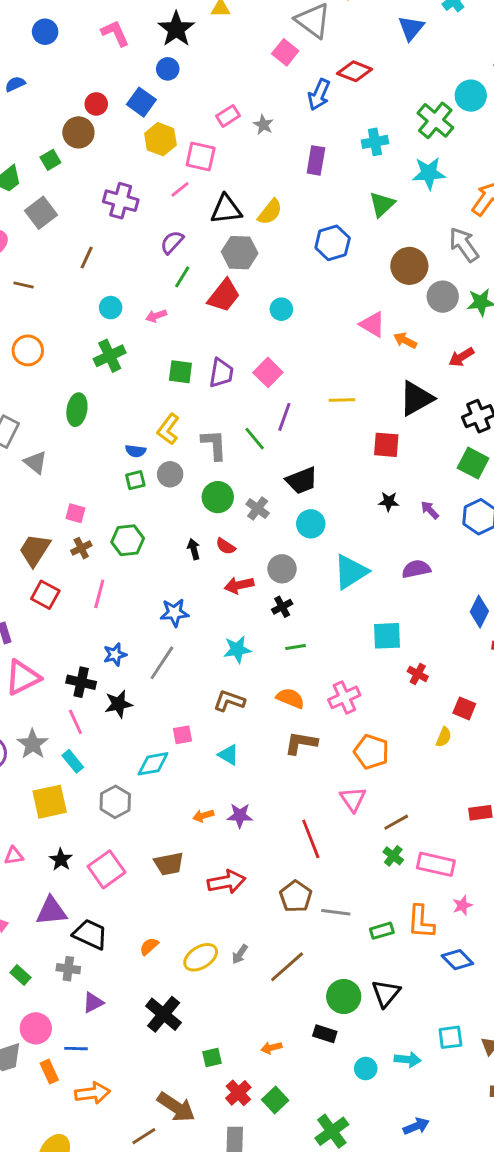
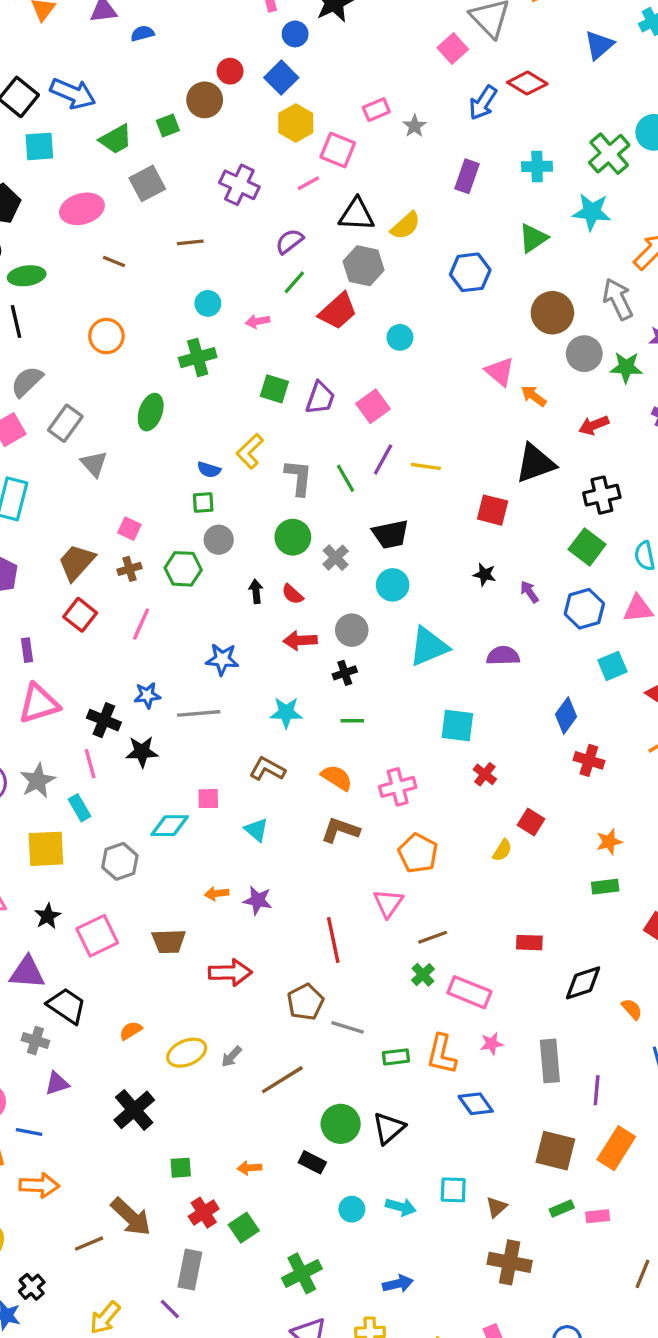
blue circle: (168, 69) -> (295, 34), moved
brown line: (87, 258) -> (190, 242), turned 50
yellow line: (342, 400) -> (426, 466), moved
gray circle: (170, 474) -> (219, 540), moved
gray line: (162, 663) -> (199, 713), turned 42

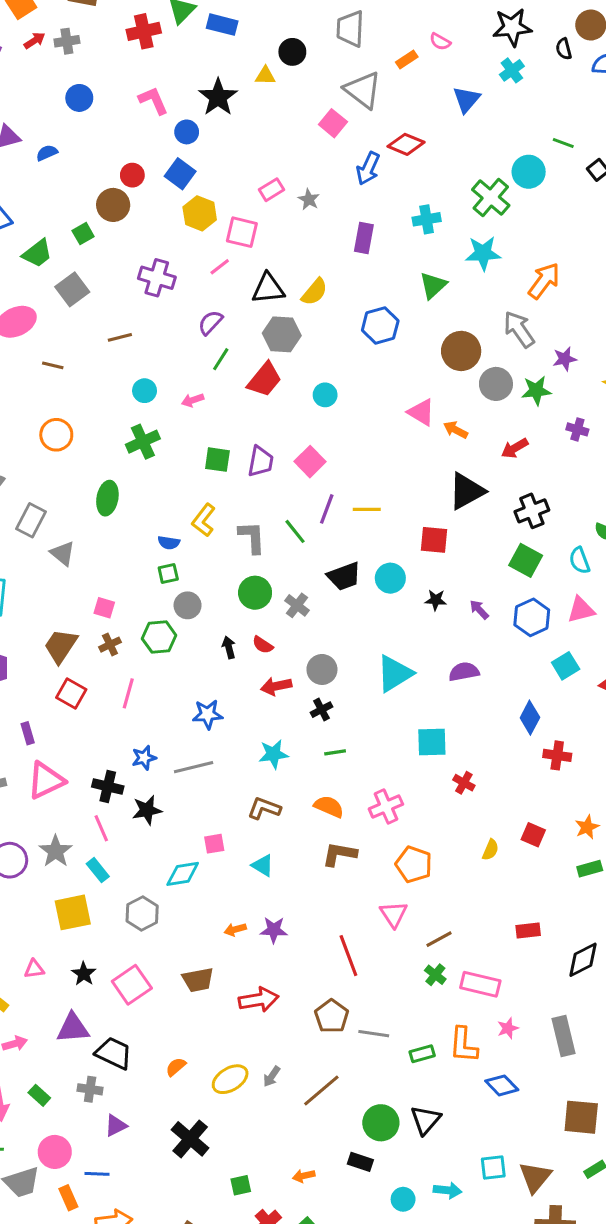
cyan circle: (393, 585) -> (390, 578), moved
red square: (531, 822) -> (533, 835), moved
brown triangle: (496, 1207) -> (535, 1177), size x1.6

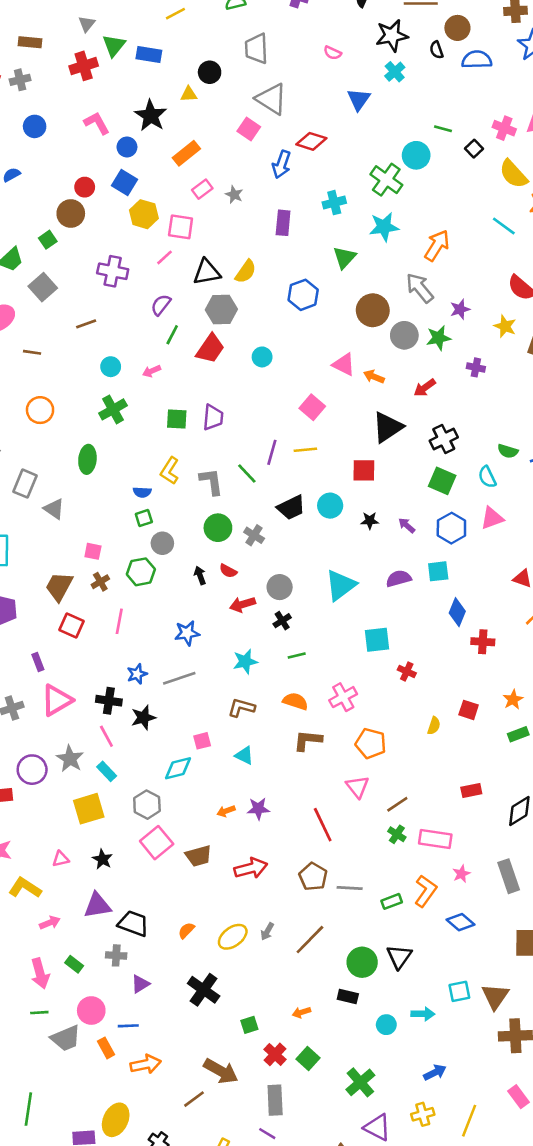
orange rectangle: (407, 59) -> (186, 153), moved, size x1.5
pink square: (310, 462) -> (312, 407), moved
cyan square: (566, 666) -> (438, 571), moved, turned 30
pink square: (132, 985) -> (157, 843), moved
orange L-shape: (464, 1045) -> (426, 891), turned -144

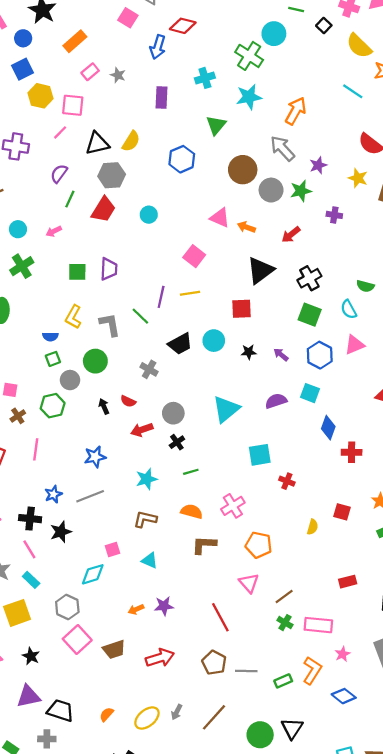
blue square: (125, 182) -> (22, 69), turned 35
green circle: (218, 528) -> (95, 361), moved
cyan square: (438, 571) -> (310, 393), turned 30

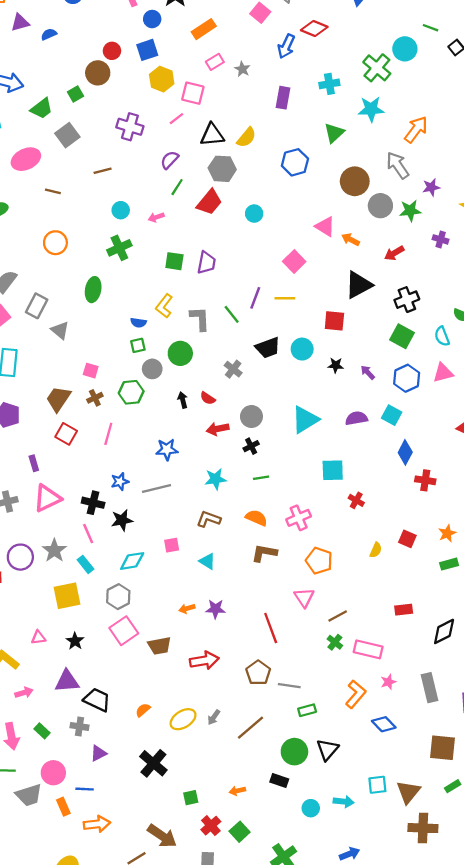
cyan diamond: (93, 574) -> (132, 561), moved
green rectangle: (283, 681) -> (307, 710), moved

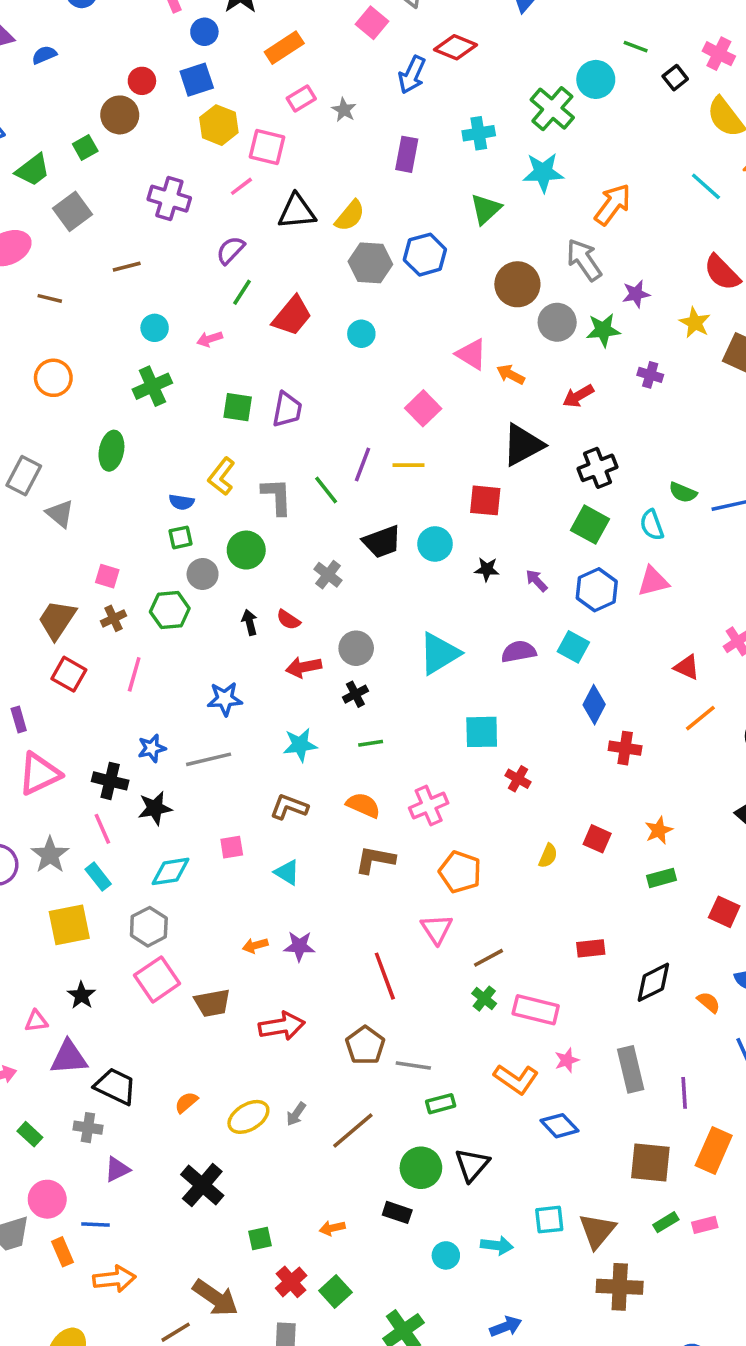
gray hexagon: (222, 169) -> (370, 263), moved
pink triangle: (38, 637) -> (36, 1021), moved
orange L-shape: (356, 694) -> (516, 1079), turned 84

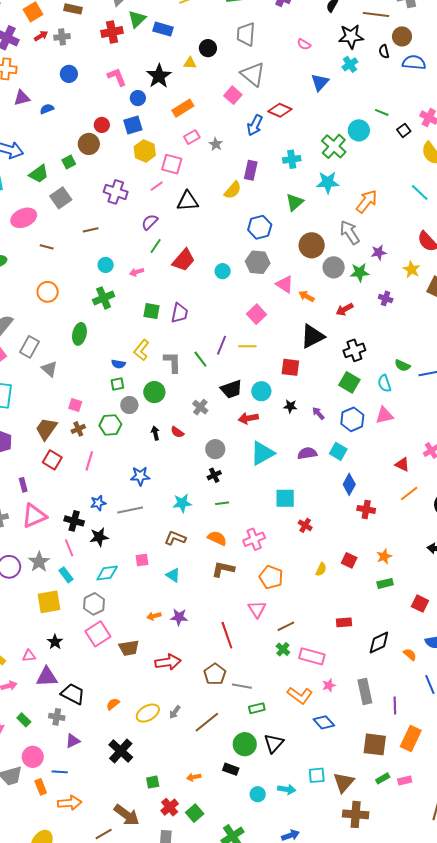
yellow semicircle: (350, 216) -> (233, 190), moved
gray hexagon: (370, 263) -> (258, 262), moved
red arrow: (304, 667) -> (248, 418), moved

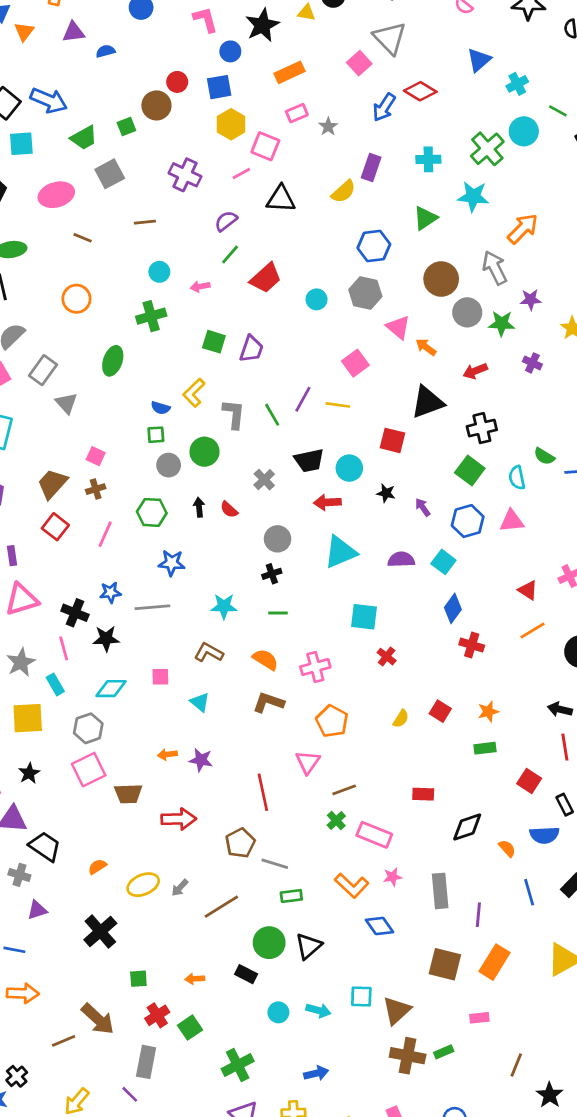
cyan cross: (350, 64) -> (517, 84), moved
green hexagon: (110, 425) -> (152, 512), moved
green rectangle: (383, 778) -> (444, 1052), moved

